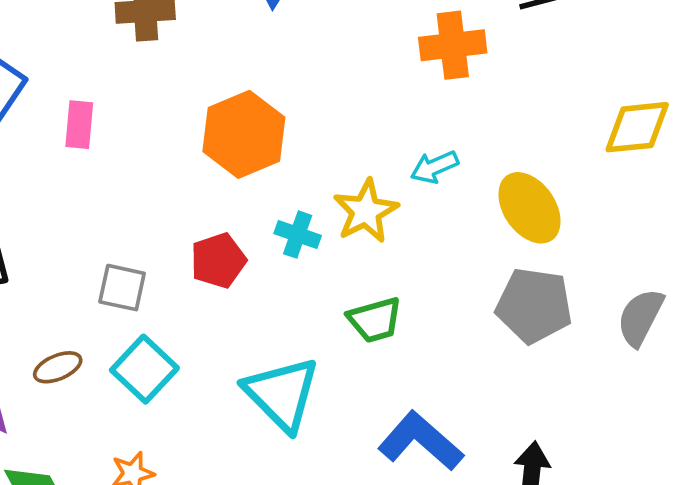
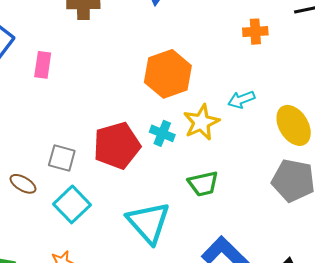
orange cross: (453, 45) -> (255, 32), size x0.7
orange hexagon: (244, 134) -> (168, 74), moved
red pentagon: (218, 261) -> (117, 146), size x1.5
brown ellipse: (58, 367) -> (23, 184), moved, turned 50

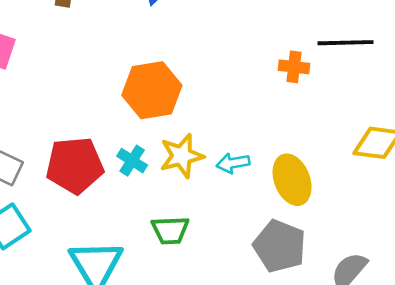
orange cross: (255, 32) -> (294, 67), moved
cyan arrow: (241, 100) -> (233, 163), moved

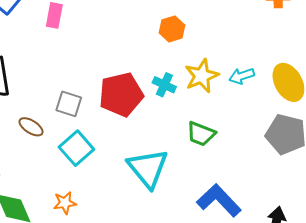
orange hexagon: (152, 90) -> (172, 29), size x0.6
green trapezoid: (170, 230) -> (201, 134), turned 32

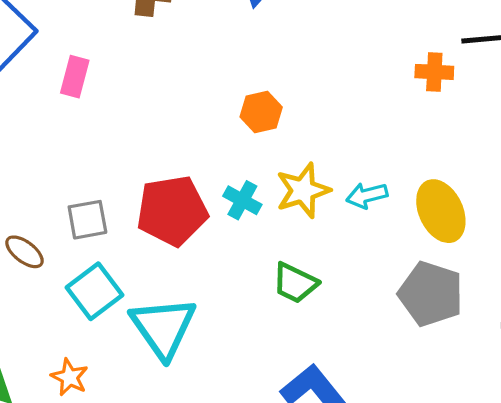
gray square: (69, 104) -> (87, 220), turned -32
cyan triangle: (148, 168) -> (163, 327), moved
orange star: (65, 203) -> (70, 377), turned 30

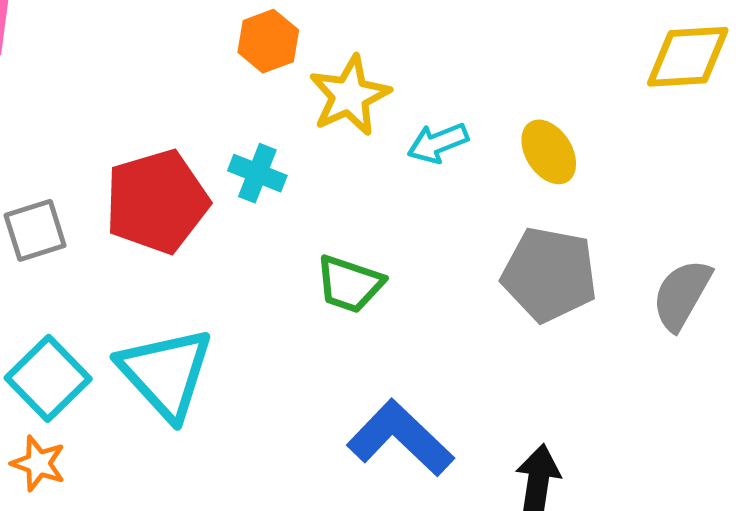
yellow star: (303, 190) -> (350, 96), moved
yellow ellipse: (441, 211) -> (549, 152), size x0.7
cyan square: (94, 291) -> (48, 378), moved

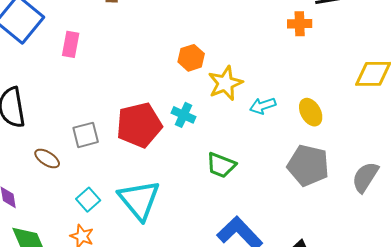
cyan square: (48, 378) -> (88, 200), size x0.7

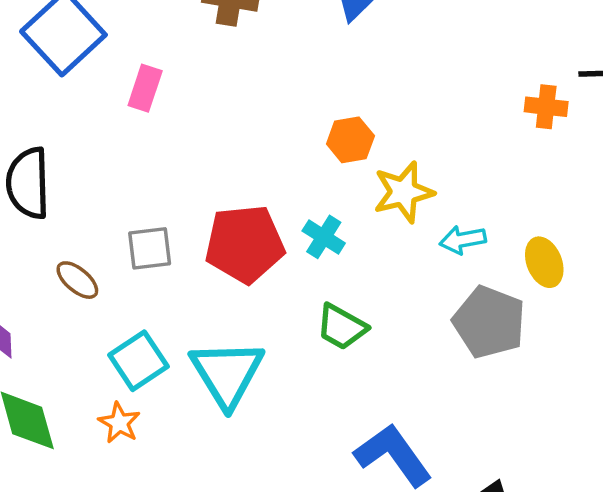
green trapezoid: (221, 165) -> (342, 327), moved
gray pentagon: (308, 165) -> (489, 322), moved
cyan square: (88, 200) -> (138, 361), size x1.4

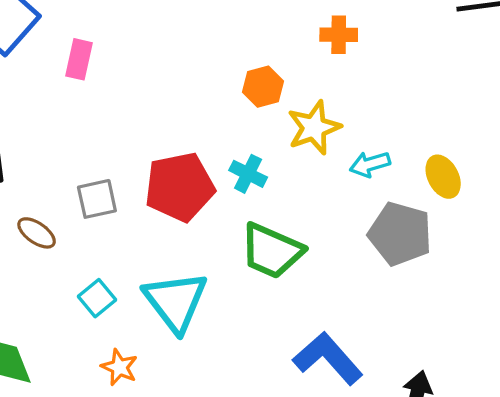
orange cross: (546, 107) -> (339, 35), moved
green trapezoid: (342, 327) -> (272, 251), size x1.4
cyan square: (138, 361) -> (97, 298), size x0.7
orange star: (119, 423) -> (119, 367), moved

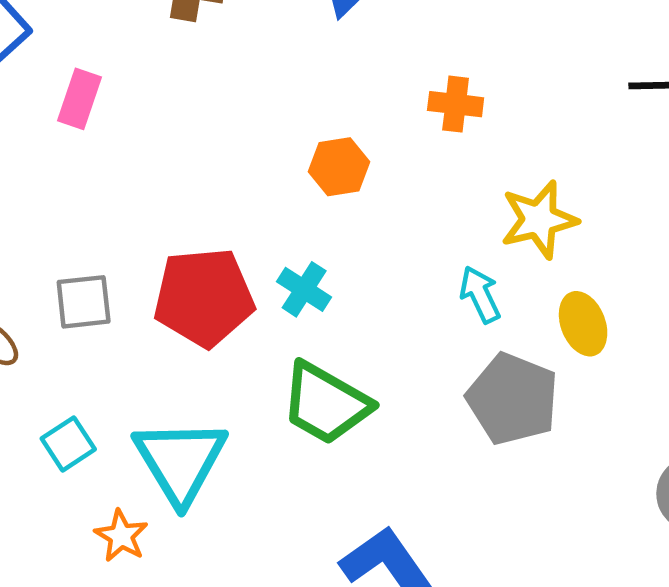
yellow star: (314, 128) -> (539, 220), moved
cyan arrow: (370, 164) -> (480, 294), turned 75
orange star: (119, 367) -> (121, 536), moved

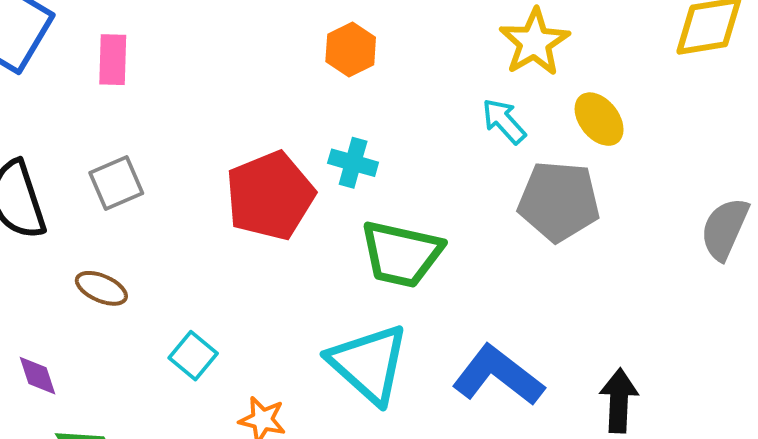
gray square: (84, 302) -> (116, 183), moved
cyan triangle: (180, 461) -> (369, 364), moved

